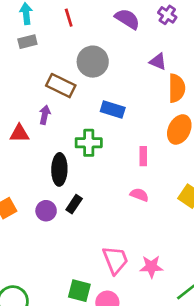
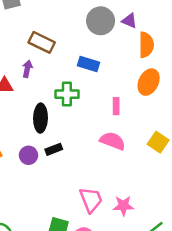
gray circle: (93, 62) -> (101, 21), moved
pink semicircle: (139, 195) -> (113, 141), size x1.5
black rectangle: (74, 204) -> (54, 149), turned 35

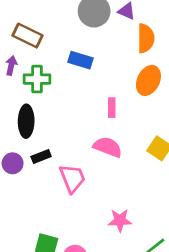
green cross: (67, 94) -> (37, 79), moved
pink trapezoid: (91, 200) -> (72, 178), moved

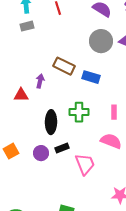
brown rectangle: (27, 36) -> (64, 66), moved
green cross: (37, 79) -> (79, 112), moved

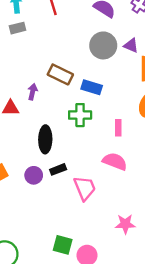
green cross: (79, 112) -> (80, 115), moved

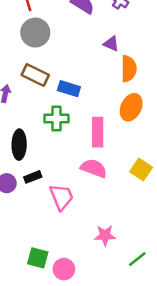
gray circle: (103, 45) -> (35, 33), moved
pink rectangle: (118, 128) -> (98, 132), size x1.6

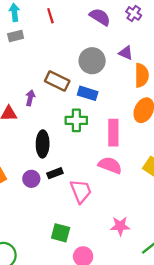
gray circle: (35, 33) -> (92, 61), moved
green square: (38, 258) -> (61, 233), moved

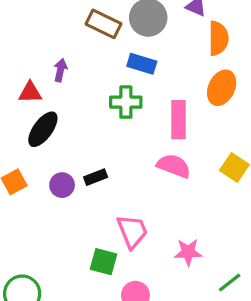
brown rectangle: (57, 81) -> (104, 24), moved
black ellipse: (43, 144) -> (43, 129), moved, turned 35
pink trapezoid: (81, 191) -> (132, 231), moved

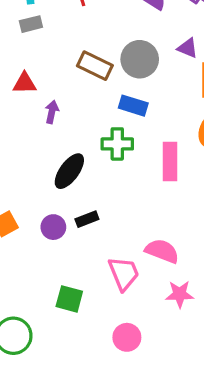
red triangle: (30, 93) -> (25, 83), moved
black ellipse: (43, 129) -> (69, 171), moved
pink semicircle: (174, 166) -> (162, 251), moved
green square: (104, 262) -> (69, 299), moved

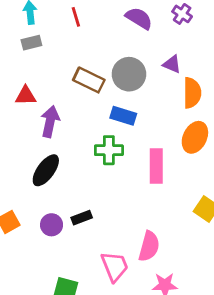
purple arrow: (52, 112) -> (50, 122), size x1.5
black ellipse: (69, 171) -> (46, 170), moved
pink semicircle: (162, 251) -> (149, 246), turned 84

